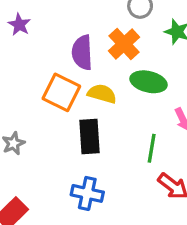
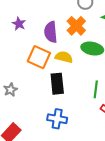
purple star: (19, 25) -> (19, 24), moved

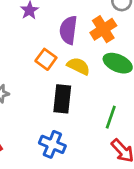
orange square: (39, 57) -> (46, 59), size x0.7

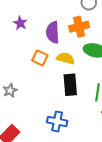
orange cross: (103, 29) -> (79, 27), turned 30
black rectangle: (62, 99) -> (70, 85), moved

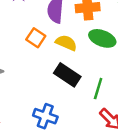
black rectangle: (70, 85) -> (67, 75), turned -60

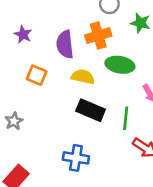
orange square: (36, 38) -> (37, 75), moved

